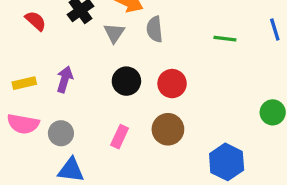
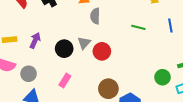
gray triangle: (114, 33) -> (84, 43), moved
black circle: (126, 81) -> (64, 49), moved
brown circle: (168, 129) -> (108, 89), moved

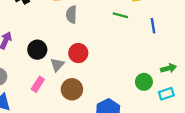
green line: (138, 27) -> (120, 15), moved
gray triangle: (84, 43) -> (57, 65), moved
brown circle: (108, 89) -> (72, 89), moved

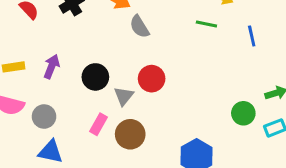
gray semicircle: (71, 15) -> (139, 27), turned -30
brown circle: (72, 89) -> (130, 134), moved

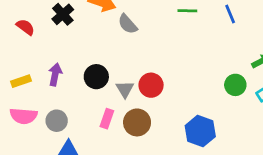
red circle: (152, 79) -> (151, 85), moved

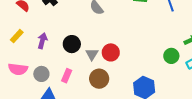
yellow rectangle: (21, 81) -> (17, 36), moved, turned -32
pink rectangle: (107, 119) -> (67, 76), moved

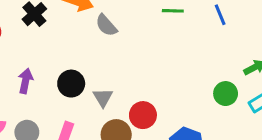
red circle: (111, 52) -> (143, 115), moved

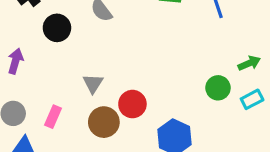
black circle: (71, 84) -> (57, 28), moved

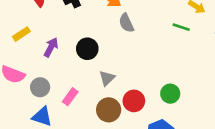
black circle: (57, 28) -> (87, 49), moved
green circle: (218, 88) -> (170, 94), moved

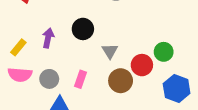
yellow rectangle: (21, 34) -> (18, 47), moved
green circle: (170, 94) -> (164, 52), moved

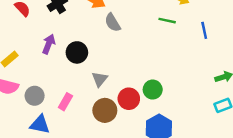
purple arrow: (48, 38) -> (49, 44), moved

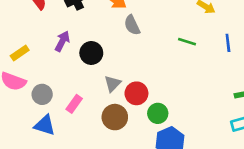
green line: (167, 21) -> (187, 42), moved
green circle: (153, 90) -> (158, 113), moved
red circle: (129, 99) -> (136, 93), moved

